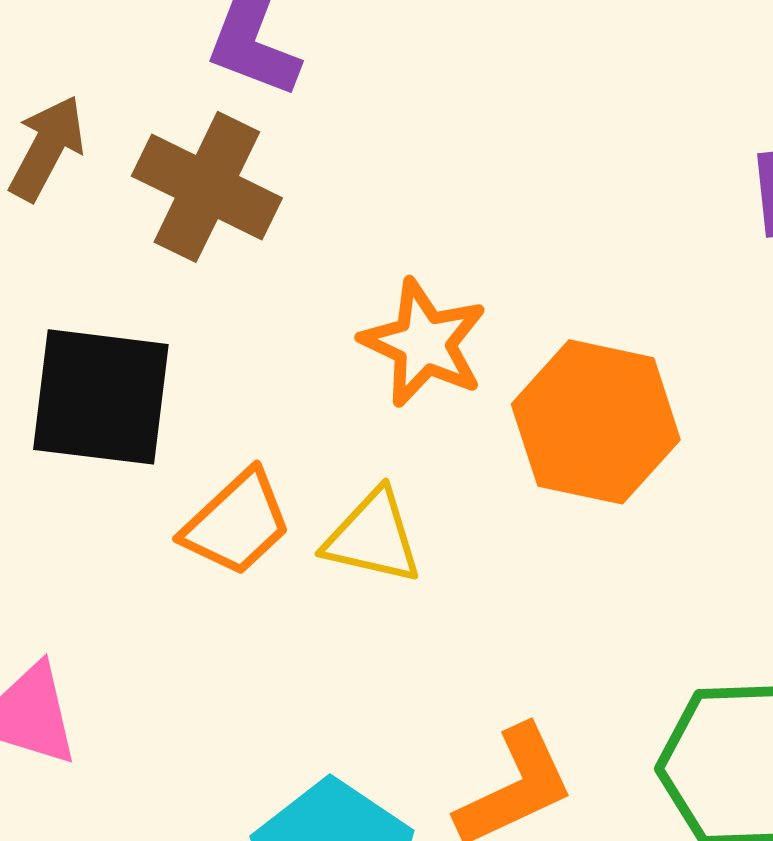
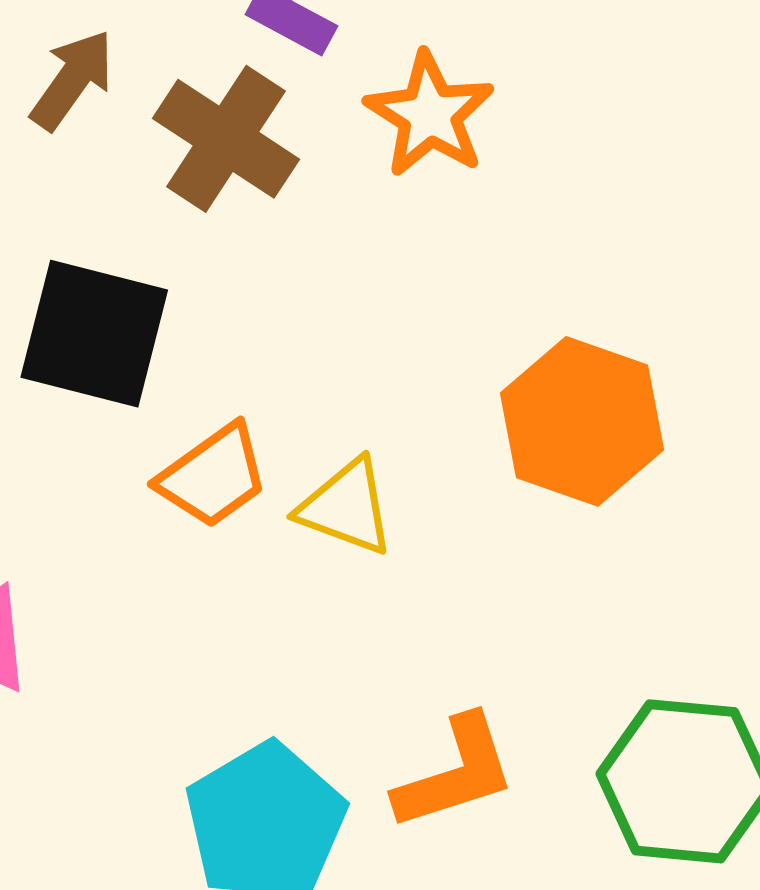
orange star: (424, 343) -> (430, 115), moved

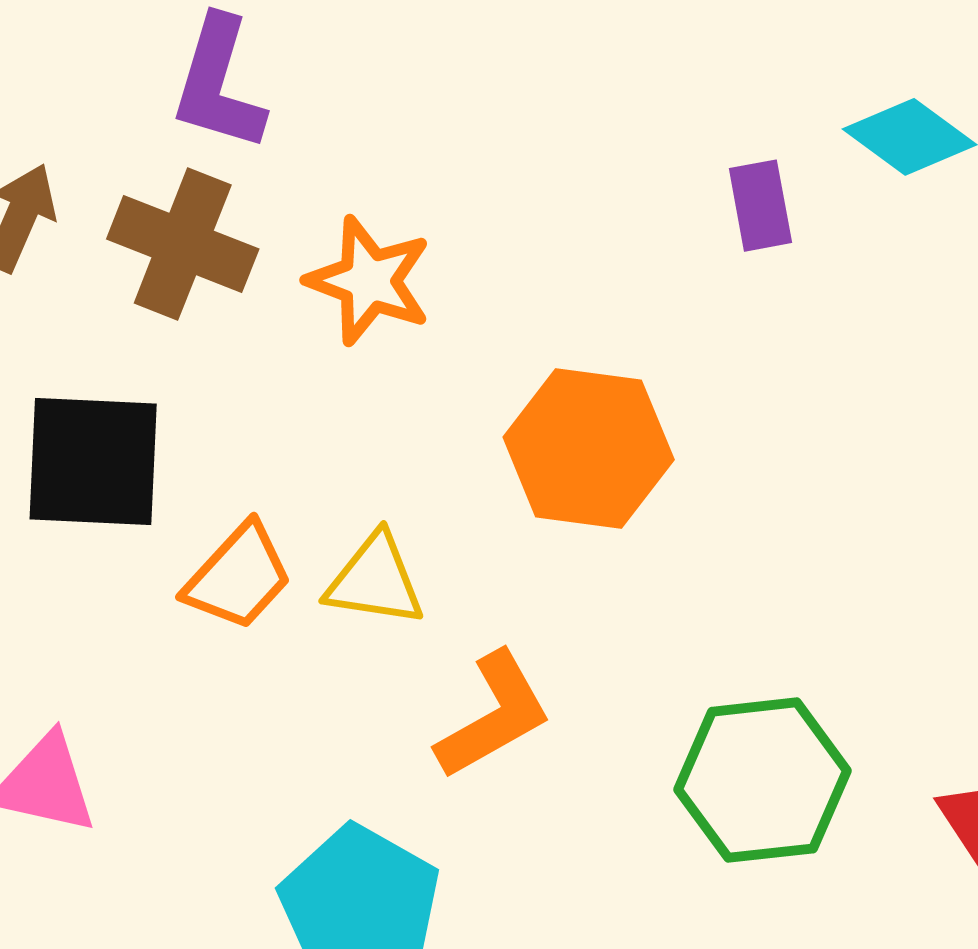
orange star: (430, 115) -> (369, 281), moved
orange L-shape: (455, 773) -> (494, 716), moved

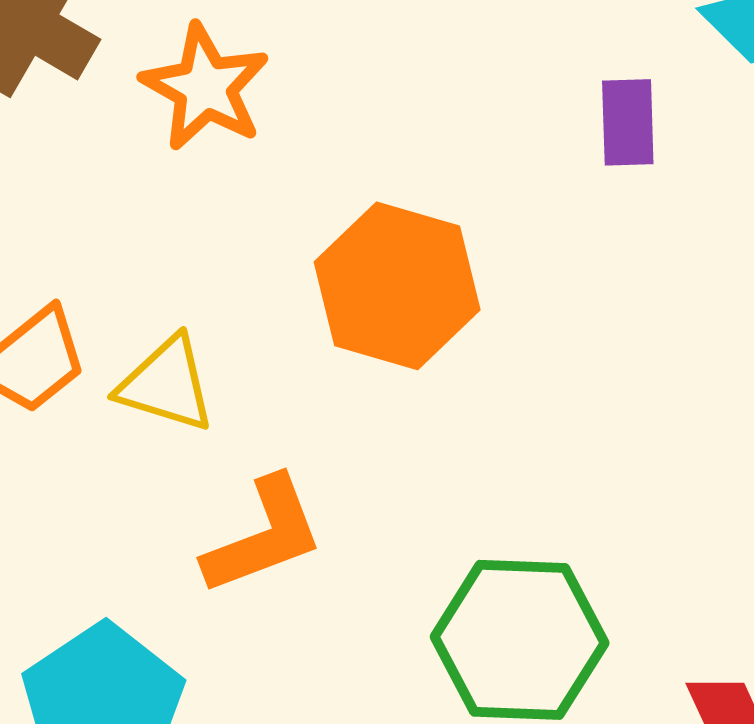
purple rectangle: (760, 206) -> (628, 122), moved

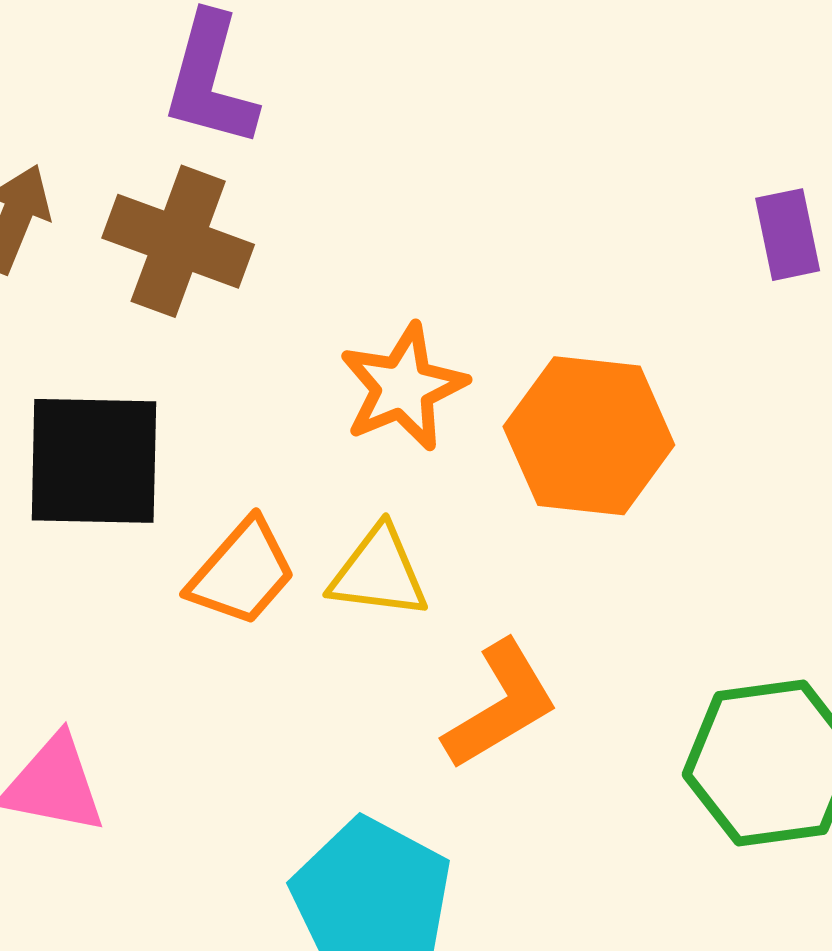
orange star: (205, 87) -> (403, 387), moved, turned 30

